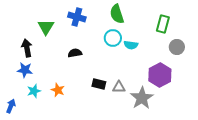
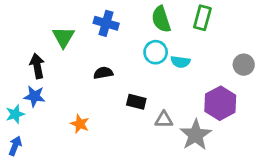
green rectangle: (163, 24) -> (202, 18), moved
black rectangle: (99, 84) -> (136, 102), moved
cyan star: (34, 91) -> (15, 114), moved

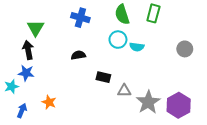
green triangle: (63, 37) -> (35, 28), moved
purple hexagon: (220, 103) -> (179, 105), moved
orange star: (80, 124) -> (49, 102), moved
blue arrow: (15, 146) -> (22, 111), moved

